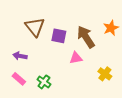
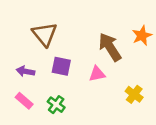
purple square: (59, 36) -> (61, 66), moved

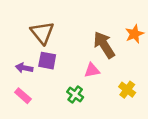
purple square: (61, 66) -> (47, 61), moved
green cross: (56, 105) -> (75, 95), moved

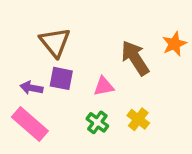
pink triangle: (92, 70) -> (104, 86), moved
yellow cross: (127, 90) -> (138, 119), moved
pink rectangle: (23, 96) -> (30, 124), size x1.6

